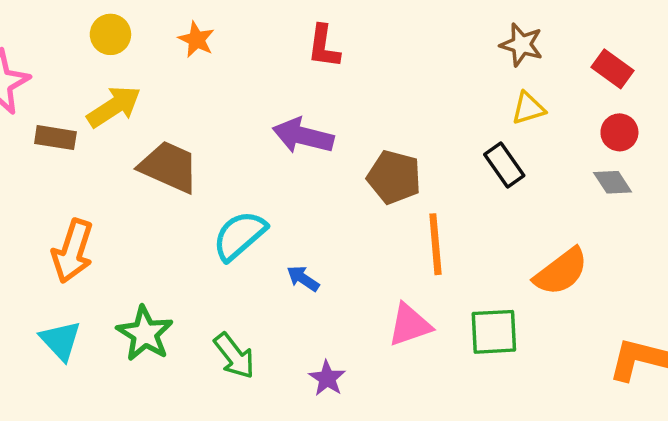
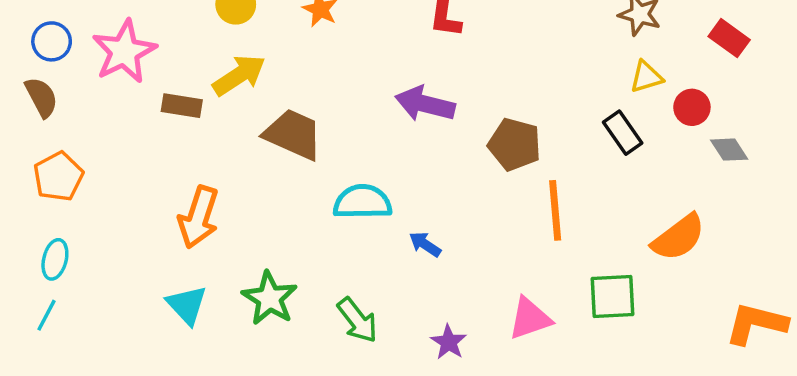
red circle: (619, 132) -> (692, 107), moved
cyan semicircle: (239, 236) -> (362, 202), turned 40
pink triangle: (410, 325) -> (530, 319), moved

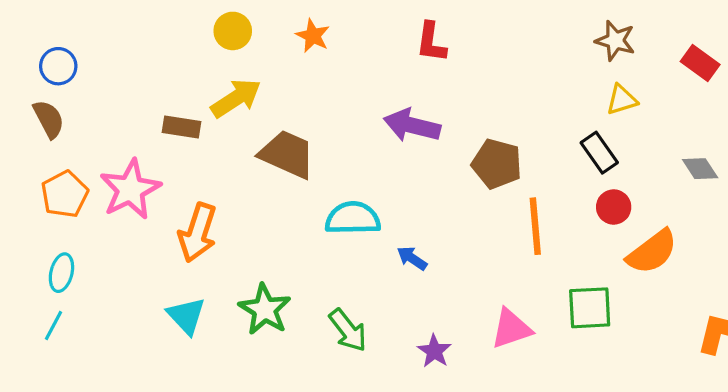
pink star: (124, 52) -> (130, 189), moved
red circle: (692, 107) -> (614, 207), moved

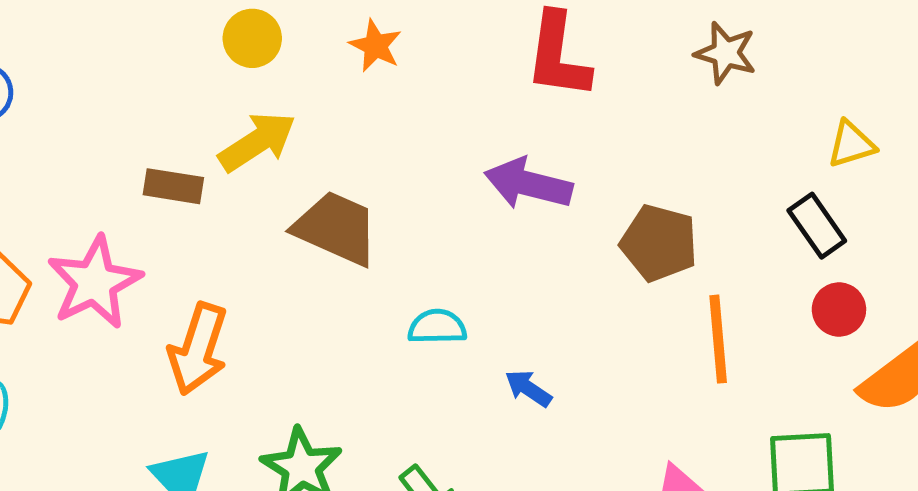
brown star: (615, 41) -> (726, 53), moved
red L-shape: (431, 42) -> (558, 56), size x1.4
cyan semicircle: (353, 218) -> (437, 327), size x0.7

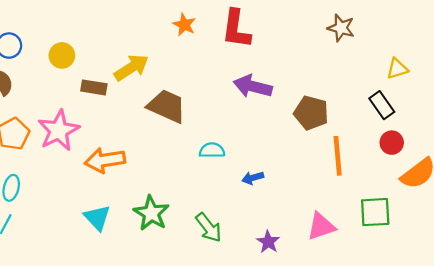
yellow circle: (252, 38) -> (62, 55), moved
red L-shape: (558, 56) -> (236, 29), moved
orange arrow: (198, 349) -> (105, 160), turned 63
blue arrow: (528, 388) -> (253, 178), turned -50

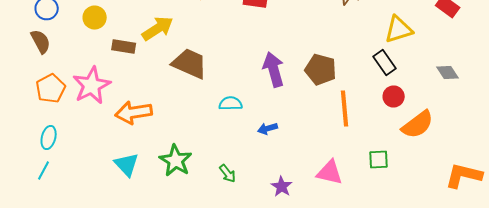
yellow triangle: (397, 69) -> (399, 30), size x1.4
purple arrow: (253, 86) -> (274, 70), moved, turned 60
green square: (375, 212) -> (379, 160), size x0.7
pink triangle: (321, 226) -> (330, 172), turned 32
green arrow: (209, 228) -> (228, 174), size x0.7

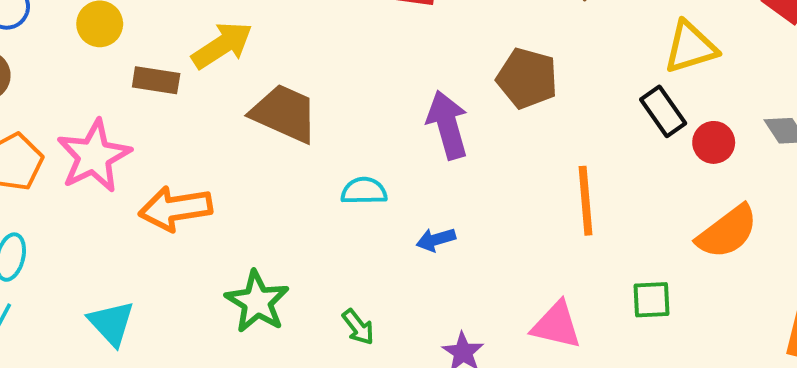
brown pentagon: (321, 70) -> (527, 78), moved
red circle: (394, 96) -> (714, 142), moved
cyan triangle: (127, 164) -> (111, 323), moved

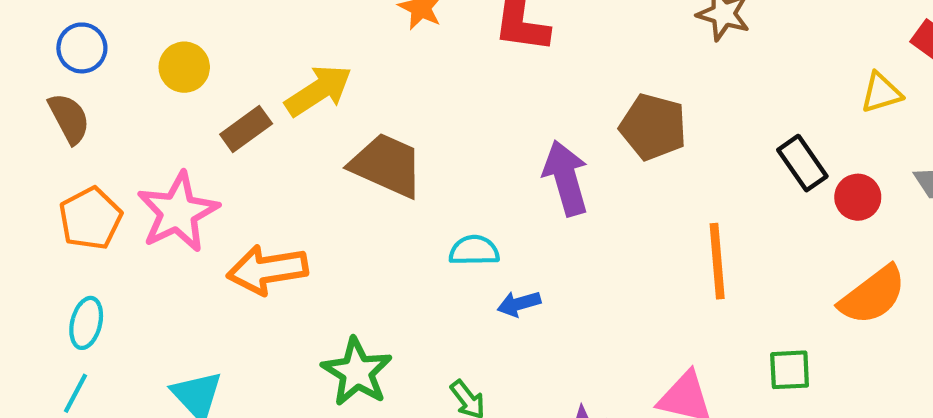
yellow triangle: (690, 47) -> (881, 93), moved, size x0.7
brown rectangle: (156, 80) -> (246, 129), turned -45
blue arrow: (436, 240) -> (519, 304), moved

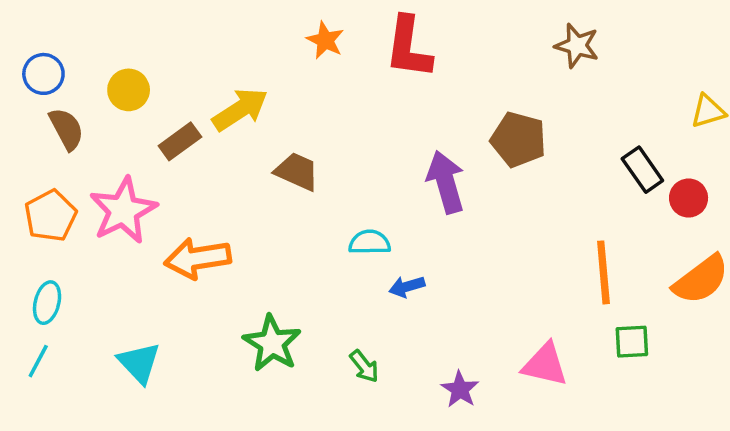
brown semicircle: (69, 118) -> (67, 129), moved
brown trapezoid: (387, 165) -> (297, 171), size x0.7
orange line: (717, 261) -> (603, 272), moved

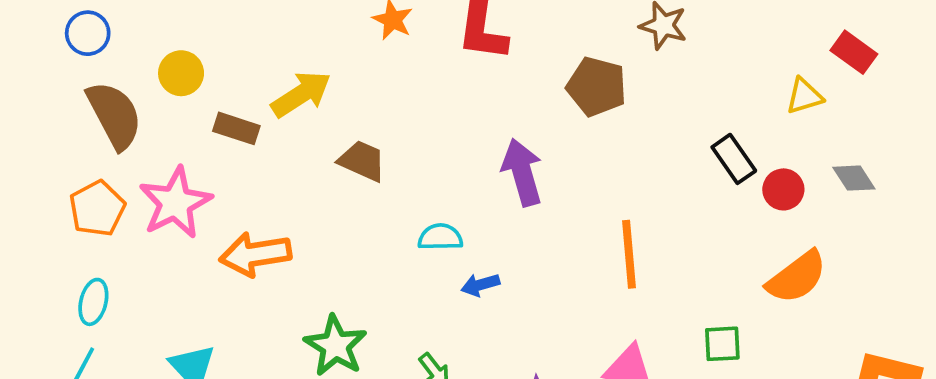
blue circle: (43, 74) -> (88, 33), moved
brown semicircle: (67, 129) -> (114, 115), size x1.5
brown pentagon: (518, 140) -> (597, 87), moved
brown rectangle: (180, 141) -> (236, 128), turned 54
orange line: (603, 272) -> (629, 254), moved

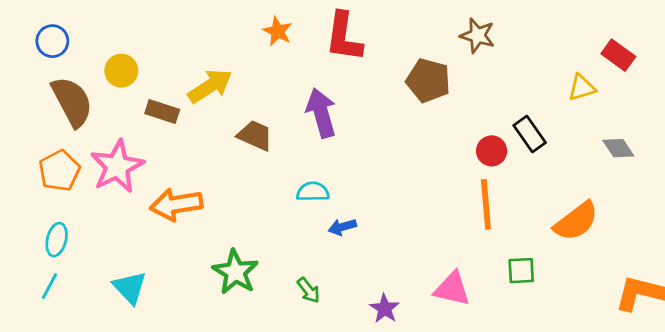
purple arrow: (522, 172) -> (321, 113), moved
red circle: (783, 189) -> (492, 151), moved
orange line: (629, 254) -> (486, 204), moved

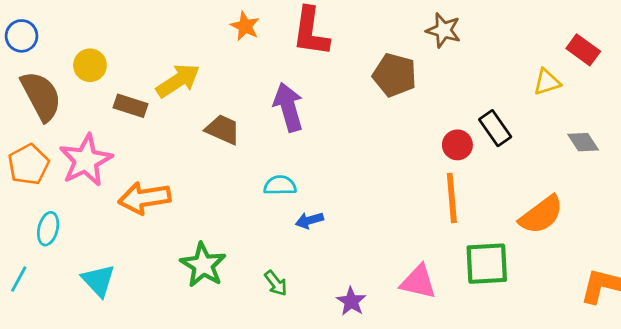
cyan ellipse: (57, 240) -> (48, 229), moved
green square: (521, 271) -> (487, 264), size x1.6

